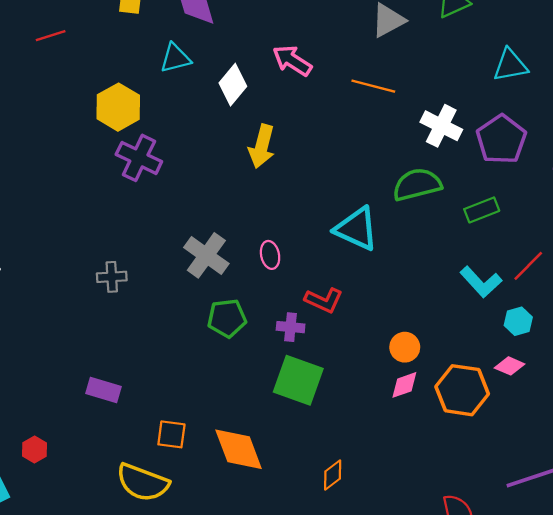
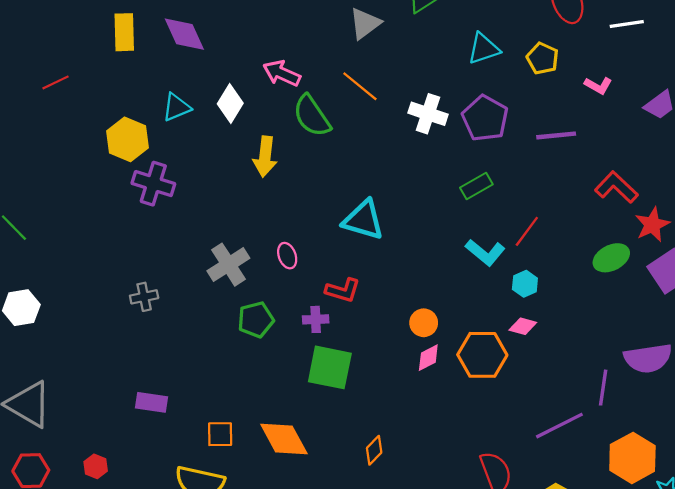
cyan triangle: (175, 58) -> (176, 107), moved
orange line: (373, 86) -> (360, 86), turned 33
green semicircle: (417, 184) -> (312, 116), moved, turned -102
gray cross: (206, 255) -> (228, 265), turned 30

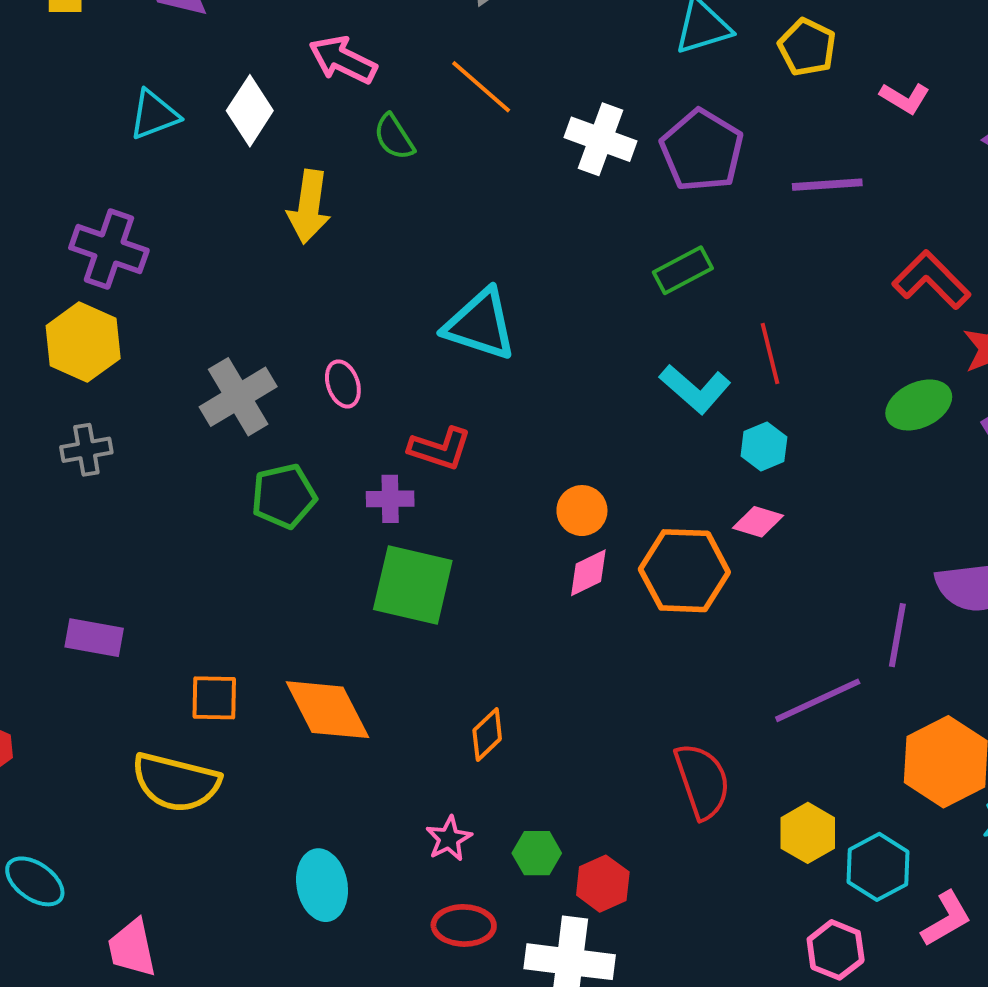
green semicircle: (312, 116) -> (394, 137), size x0.6
yellow hexagon: (127, 139) -> (83, 342), moved
red line: (527, 231) -> (770, 354), turned -52

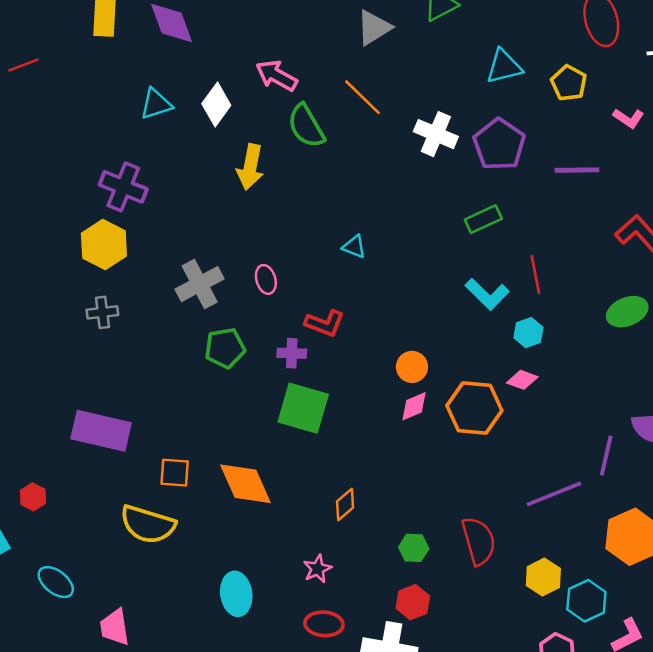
green semicircle: (394, 137) -> (306, 126), size x1.5
cyan triangle: (480, 325) -> (354, 247), size x0.5
purple rectangle: (94, 638) -> (101, 431), size x1.6
green hexagon: (537, 853) -> (414, 548), moved

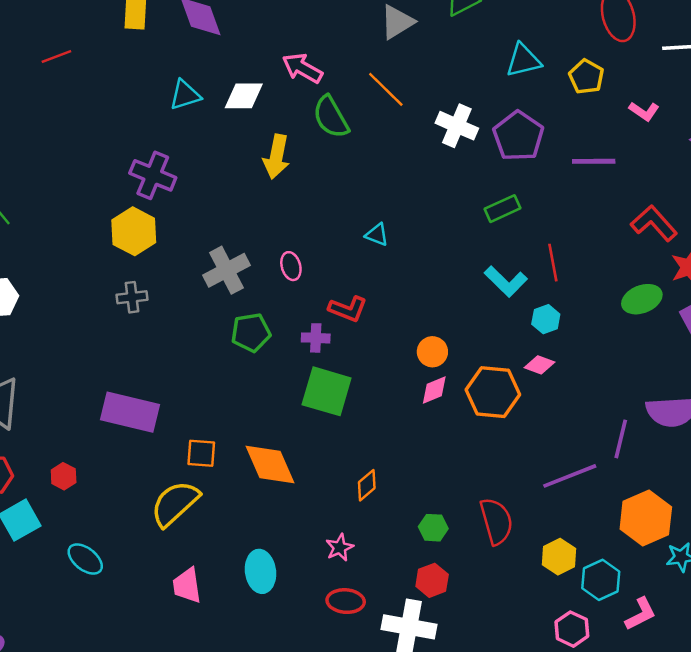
white diamond: (216, 105) -> (244, 96), turned 54
yellow semicircle: (148, 524) -> (175, 503), turned 120
pink trapezoid: (115, 627) -> (187, 586), moved

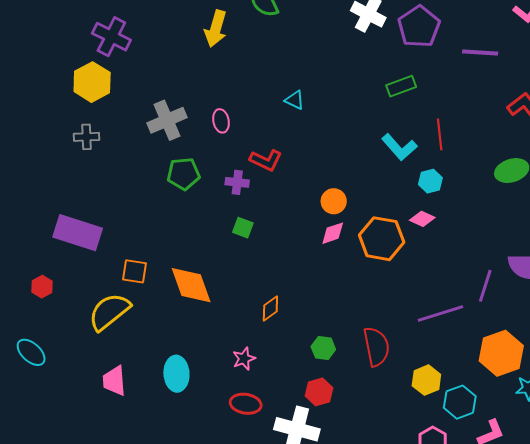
green square: (327, 391) -> (243, 228), size x0.5
red hexagon: (64, 476) -> (42, 287), moved

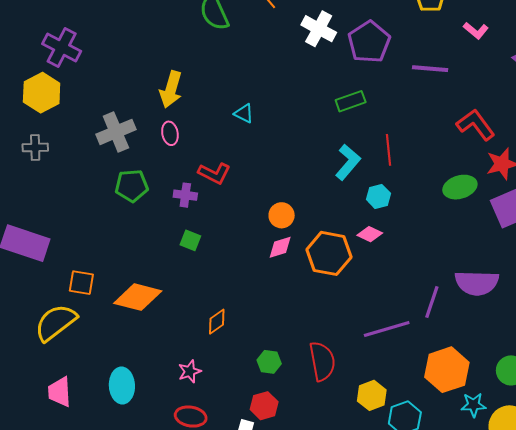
yellow arrow: (216, 29) -> (171, 89), moved
cyan L-shape: (399, 147) -> (348, 162), turned -99
orange diamond: (191, 285) -> (138, 297), turned -57

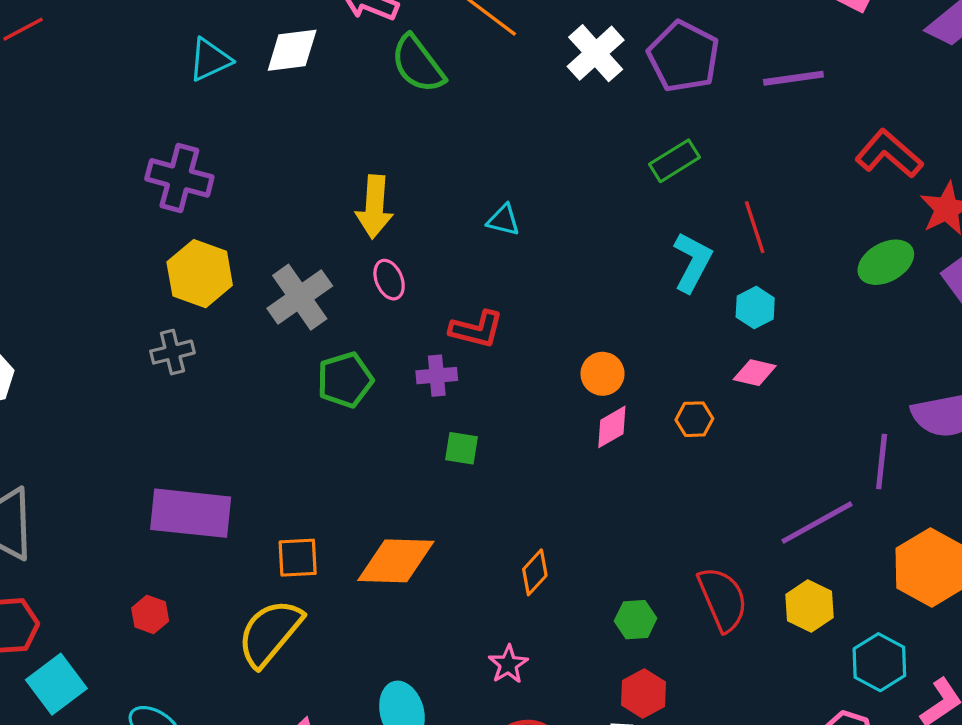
white cross: (319, 29) -> (596, 53), turned 32
yellow hexagon: (42, 93) -> (200, 274), moved
orange hexagon: (329, 253) -> (694, 419), size x0.5
yellow hexagon: (372, 395) -> (810, 606), moved

